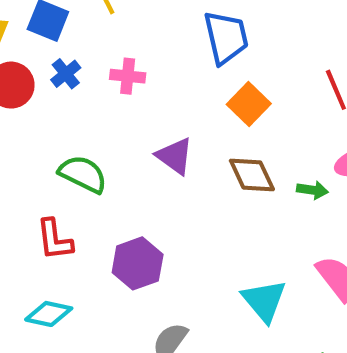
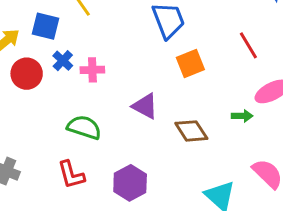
pink cross: (128, 76) -> (92, 70), moved
orange square: (249, 104) -> (190, 64), turned 32
brown diamond: (252, 175) -> (191, 131), moved

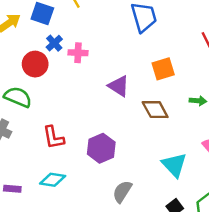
orange square: (190, 64) -> (163, 69), moved
red circle: (27, 74) -> (35, 64), moved
green semicircle: (84, 127) -> (18, 97), moved

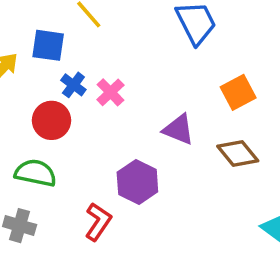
pink cross: (78, 53) -> (110, 92), turned -36
red L-shape: (53, 137) -> (98, 222), turned -125
purple hexagon: (101, 148) -> (137, 182), moved

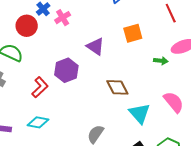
brown diamond: (238, 154) -> (117, 87), moved

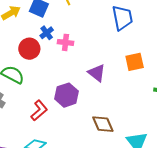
pink cross: (63, 18) -> (66, 42), turned 35
brown diamond: (117, 87) -> (103, 124), moved

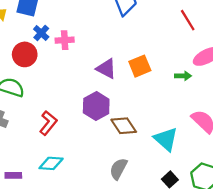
orange square: (135, 62) -> (140, 66), moved
purple hexagon: (66, 95) -> (96, 106), moved

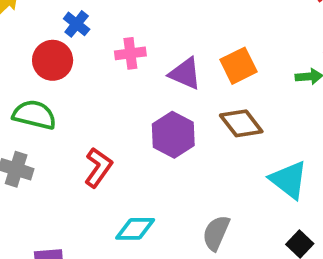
pink cross: (65, 40) -> (130, 53), moved
brown diamond: (124, 126) -> (241, 123), moved
cyan diamond: (51, 163) -> (135, 229), moved

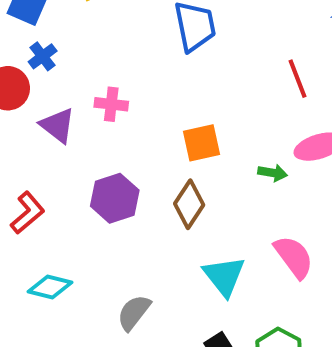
pink cross: (130, 53) -> (111, 104), moved
purple triangle: (185, 74) -> (58, 125), moved
brown diamond: (241, 123) -> (189, 204), turned 57

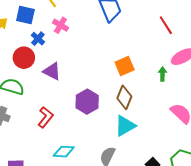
pink cross: (111, 104) -> (60, 25), moved, turned 35
green arrow: (273, 173) -> (163, 74), turned -88
cyan triangle: (224, 276) -> (125, 126), moved, turned 50

